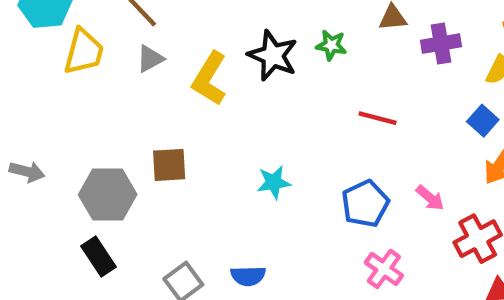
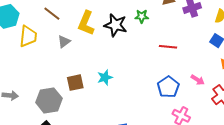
gray triangle: (150, 59) -> (64, 42), moved
yellow L-shape: (209, 79) -> (86, 23), moved
cyan star: (274, 182) -> (105, 77), moved

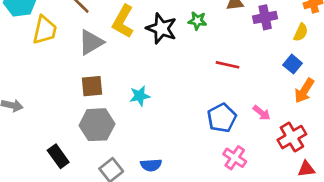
gray triangle: (64, 42) -> (91, 42), size x1.5
brown square: (75, 83) -> (92, 86), moved
gray hexagon: (49, 100) -> (97, 125), moved

